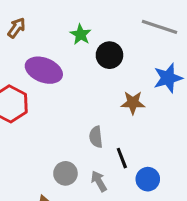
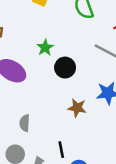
gray semicircle: (96, 137) -> (25, 123), moved

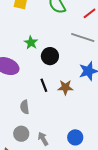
black line: (61, 150) -> (44, 85), moved

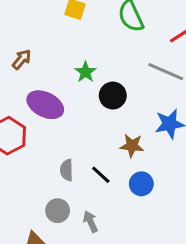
black line: (44, 85) -> (101, 175), moved, turned -32
blue circle: (75, 137) -> (141, 184), moved

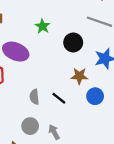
black circle: (113, 96) -> (73, 42), moved
blue circle: (141, 184) -> (95, 96), moved

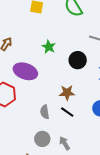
brown star: (79, 76) -> (67, 93), moved

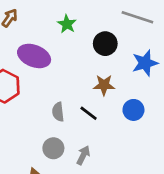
brown star: (67, 93) -> (104, 85), moved
gray arrow: (65, 143) -> (83, 155), turned 56

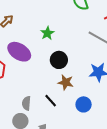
black circle: (105, 44) -> (59, 60), moved
gray semicircle: (58, 112) -> (26, 103), moved

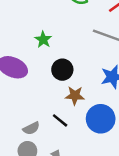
gray semicircle: (26, 103) -> (31, 128), turned -112
blue circle: (84, 104) -> (101, 119), size x1.5

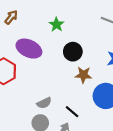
black line: (60, 120) -> (72, 112), moved

